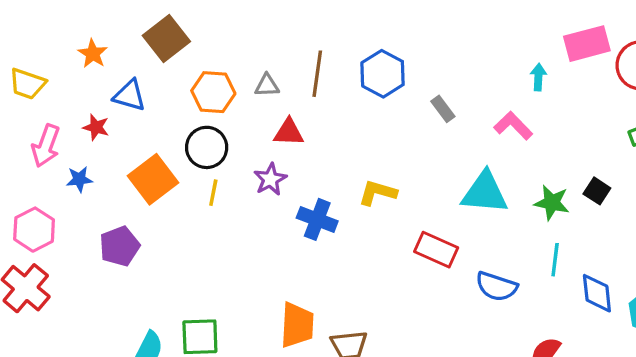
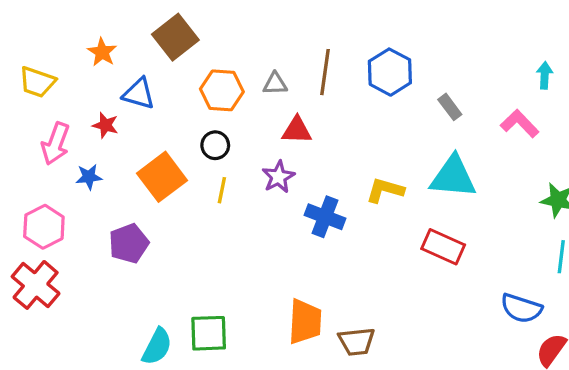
black circle: (207, 147) -> (215, 145), size x0.7
cyan triangle: (485, 193) -> (453, 177), moved
blue semicircle: (496, 286) -> (521, 308), moved

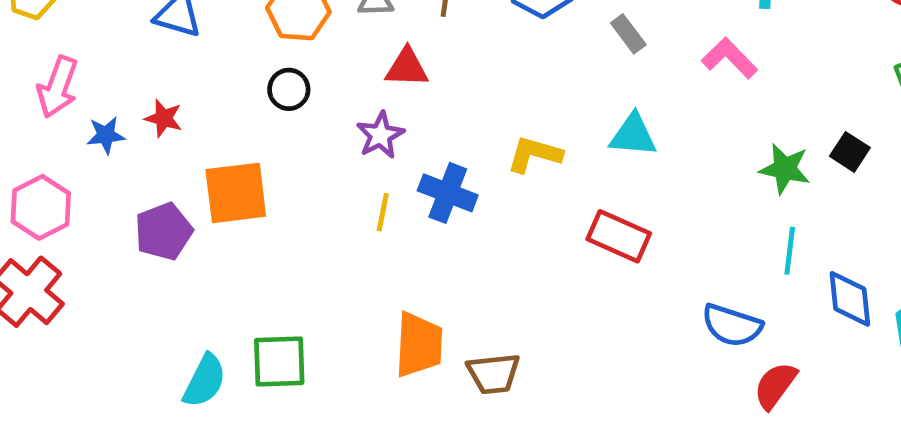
red star: (105, 125) -> (164, 118), moved
orange square: (162, 177) -> (236, 193), moved, turned 30
cyan triangle: (453, 177) -> (633, 135), size x0.7
yellow line: (222, 190) -> (383, 212), moved

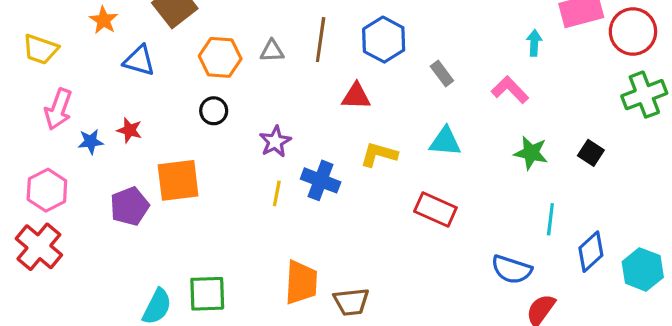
red triangle: (407, 68) -> (356, 96), moved
green star: (785, 169) -> (531, 153), moved
blue diamond: (850, 299) -> (591, 252), turned 54

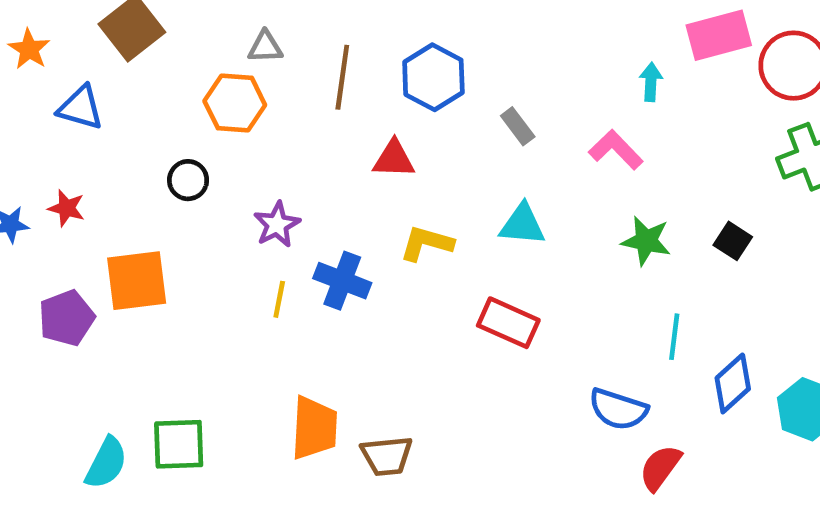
gray triangle: (272, 51) -> (265, 47), moved
orange hexagon: (220, 57) -> (235, 103), moved

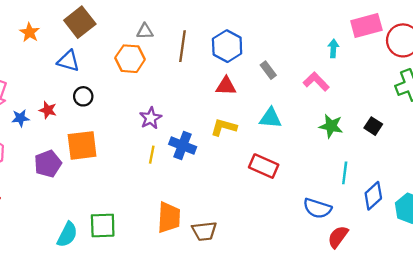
blue triangle: (81, 108) -> (68, 61), moved
red triangle: (394, 159) -> (226, 86), moved
black circle: (188, 180) -> (83, 96), moved

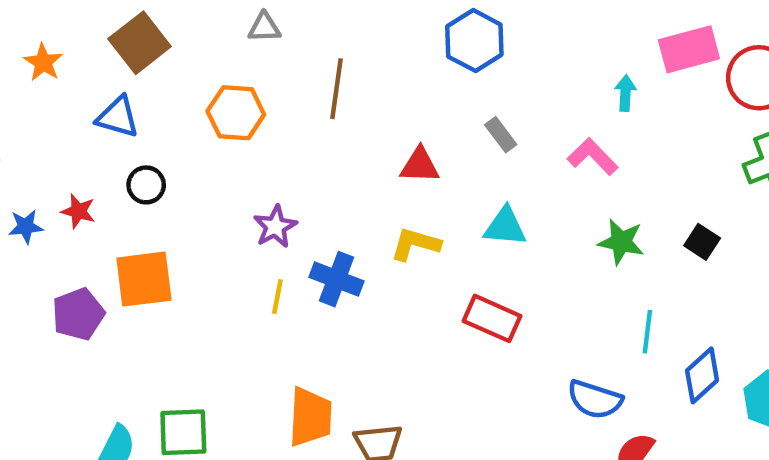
gray triangle: (145, 31) -> (264, 27), moved
blue hexagon: (227, 46) -> (474, 41), moved

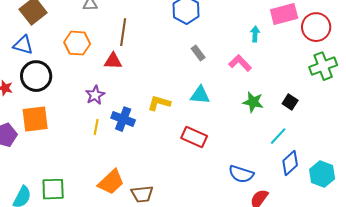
red triangle: (420, 165) -> (113, 61), moved
black circle: (146, 185) -> (36, 76), size x1.8
cyan line: (647, 332) -> (278, 136), moved, turned 36
orange trapezoid: (310, 417) -> (111, 182), turned 44

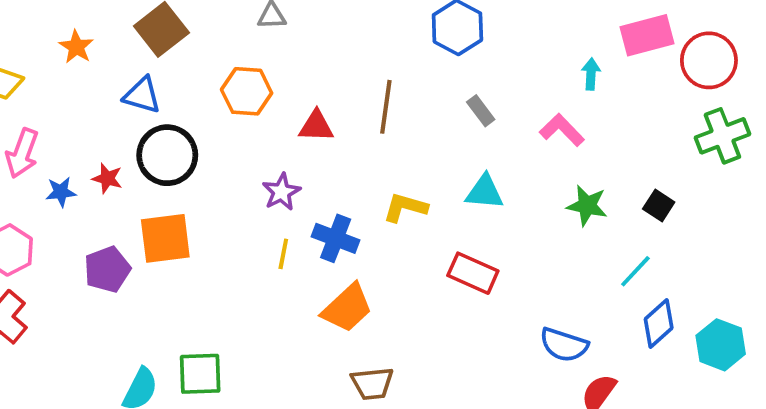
brown line: (123, 32) -> (386, 107), moved
orange trapezoid: (111, 182) -> (347, 308), moved

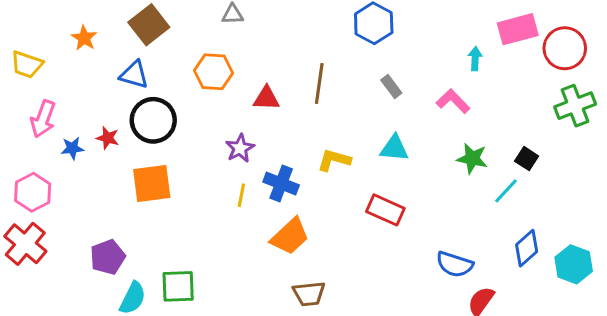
purple pentagon: (107, 269) -> (108, 257), moved
cyan line: (635, 271) -> (506, 191), moved

